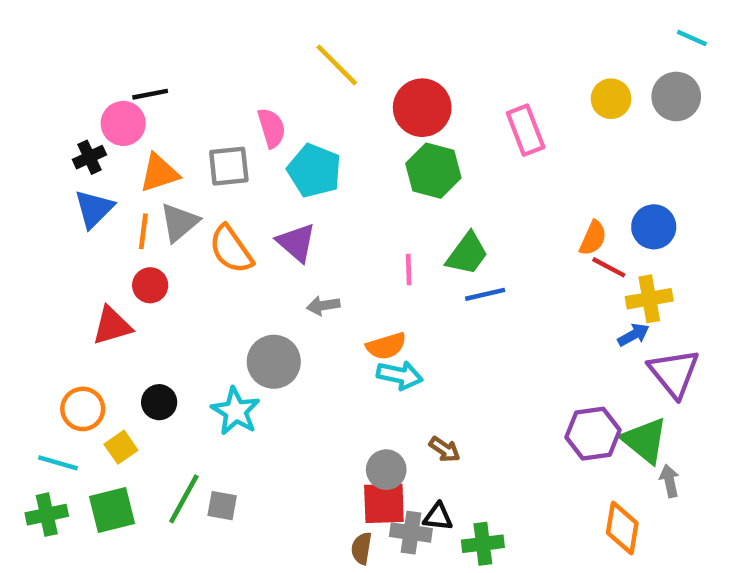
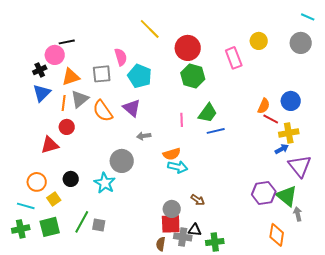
yellow circle: (611, 99) -> (259, 41), moved

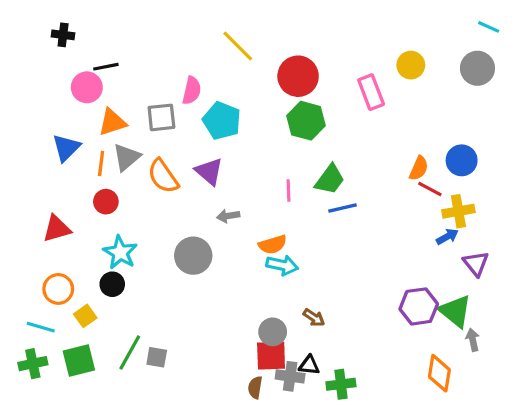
pink semicircle: (121, 57) -> (192, 90), turned 30
black cross: (40, 70) -> (63, 35), moved, turned 32
red triangle: (50, 145) -> (57, 229), moved
purple triangle: (300, 166) -> (476, 264), size x0.7
cyan star: (105, 183) -> (120, 252), moved

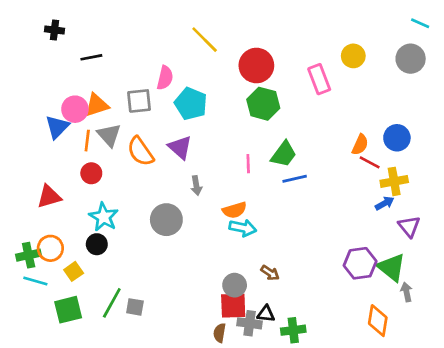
pink circle: (87, 87) -> (75, 109), moved
gray triangle: (127, 157) -> (109, 135), turned -32
gray arrow: (228, 216) -> (196, 186), turned -90
green cross: (33, 364) -> (29, 255), moved

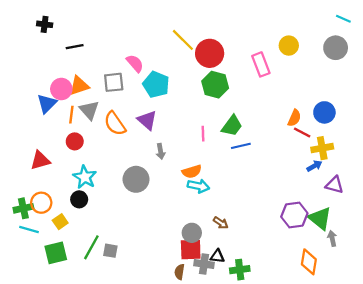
yellow line: (205, 40) -> (183, 40), moved
pink semicircle: (165, 78) -> (135, 63), turned -54
purple triangle: (409, 226) -> (334, 185), turned -36

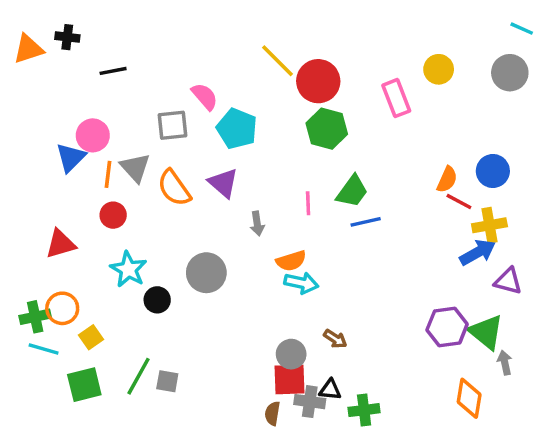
orange triangle: (79, 86) -> (28, 49), moved
gray arrow: (161, 151) -> (257, 224), moved
blue arrow: (314, 166) -> (478, 252), size x1.5
black circle: (79, 199) -> (157, 300), moved

